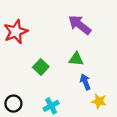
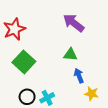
green square: (41, 67) -> (24, 62), moved, size x1.5
black circle: (13, 104) -> (27, 97), moved

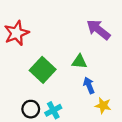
purple arrow: (74, 23) -> (98, 30), moved
green square: (24, 62) -> (43, 70), moved

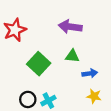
purple arrow: (98, 30) -> (70, 27), moved, turned -30
blue arrow: (89, 85) -> (90, 73), moved, turned 104

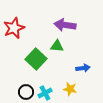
green triangle: (72, 56) -> (57, 46), moved
yellow star: (94, 96) -> (70, 89), moved

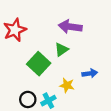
green triangle: (57, 46) -> (61, 50), turned -40
yellow star: (70, 89) -> (67, 85), moved

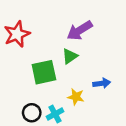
purple arrow: (70, 27) -> (80, 30), turned -40
green square: (39, 64) -> (44, 72), turned 35

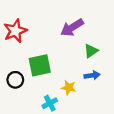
green triangle: (70, 56) -> (91, 51), moved
black circle: (32, 113) -> (15, 80), moved

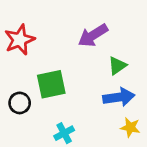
blue arrow: (92, 75) -> (119, 97), size x1.5
yellow star: (69, 88) -> (130, 127), moved

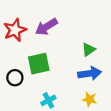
purple arrow: (93, 35) -> (46, 27), moved
yellow star: (130, 127) -> (90, 99), moved

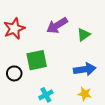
purple arrow: (46, 27) -> (57, 25), moved
green triangle: (89, 50) -> (84, 35), moved

